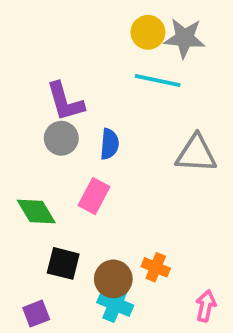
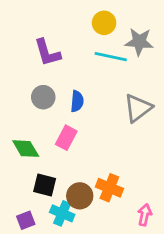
gray star: (185, 38) -> (139, 42), moved
purple L-shape: (65, 102) -> (47, 53), moved
gray triangle: (196, 154) -> (138, 108), turned -40
orange cross: (156, 267) -> (109, 188), size x1.4
cyan cross: (115, 304) -> (62, 213), moved

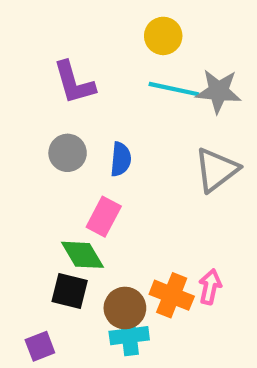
gray star: (139, 42) -> (218, 91), moved
green diamond: (26, 149) -> (82, 255), moved
cyan cross: (62, 213) -> (129, 336), moved, turned -30
pink arrow: (145, 215) -> (210, 287), moved

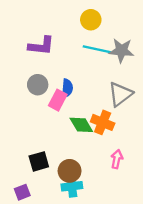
purple L-shape: (74, 83) -> (41, 46), turned -68
pink rectangle: (104, 217) -> (58, 100), moved
green diamond: (82, 255) -> (81, 125), moved
black square: (70, 291) -> (39, 161), turned -30
orange cross: (172, 295) -> (103, 122), moved

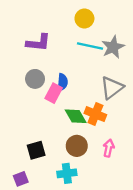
gray star: (121, 50) -> (113, 47), turned -30
brown circle: (70, 171) -> (77, 146), moved

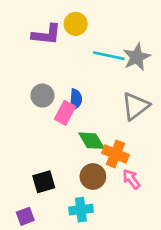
yellow circle: (84, 18) -> (76, 24), moved
purple L-shape: (38, 43) -> (46, 35), moved
orange cross: (95, 114) -> (115, 154), moved
pink arrow: (109, 148) -> (131, 179), turned -49

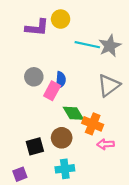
brown circle: (93, 176) -> (62, 138), moved
pink arrow: (131, 179) -> (106, 144), turned -56

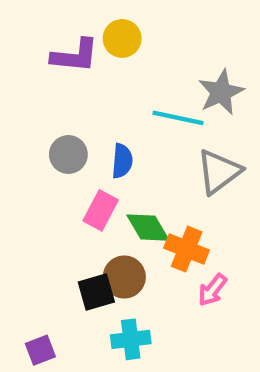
cyan line: (87, 45) -> (178, 118), moved
pink rectangle: (52, 91) -> (101, 210), moved
pink arrow: (106, 144) -> (212, 290), turned -49
black square: (35, 146) -> (96, 292), moved

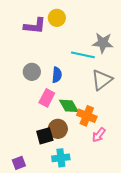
gray star: (221, 92) -> (103, 43), turned 30

